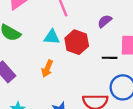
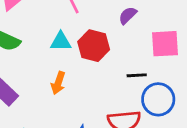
black line: (110, 58) -> (137, 75), moved

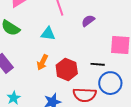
purple semicircle: (128, 15) -> (88, 21), moved
red hexagon: (94, 46) -> (67, 69), moved

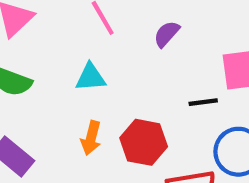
black line: (98, 64) -> (203, 102), moved

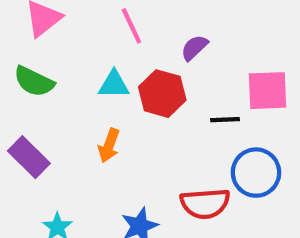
red hexagon: (144, 142) -> (162, 94), moved

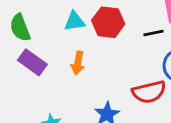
green semicircle: (34, 81) -> (20, 28), turned 52
purple rectangle: (29, 157) -> (32, 62), moved

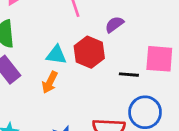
cyan triangle: (75, 21) -> (56, 55), moved

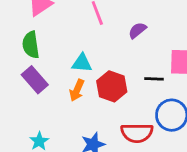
red hexagon: (89, 52) -> (112, 86), moved

